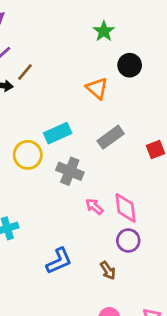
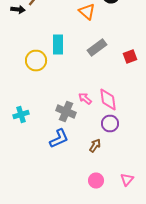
cyan rectangle: (58, 133) -> (58, 44), turned -66
gray cross: (70, 171) -> (66, 112), moved
brown arrow: (108, 270) -> (95, 146), turned -112

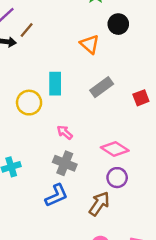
pink arrow: (85, 98) -> (65, 132), moved
pink diamond: (108, 100) -> (115, 149), turned -50
brown arrow: (95, 146) -> (99, 204), size x1.5

